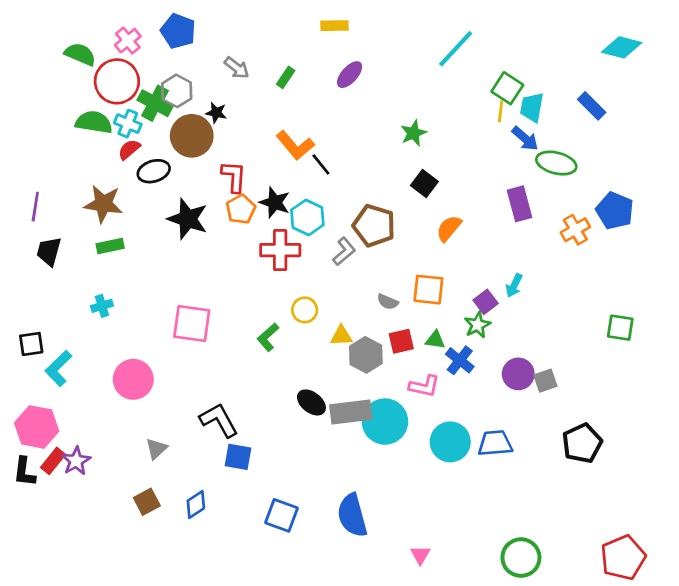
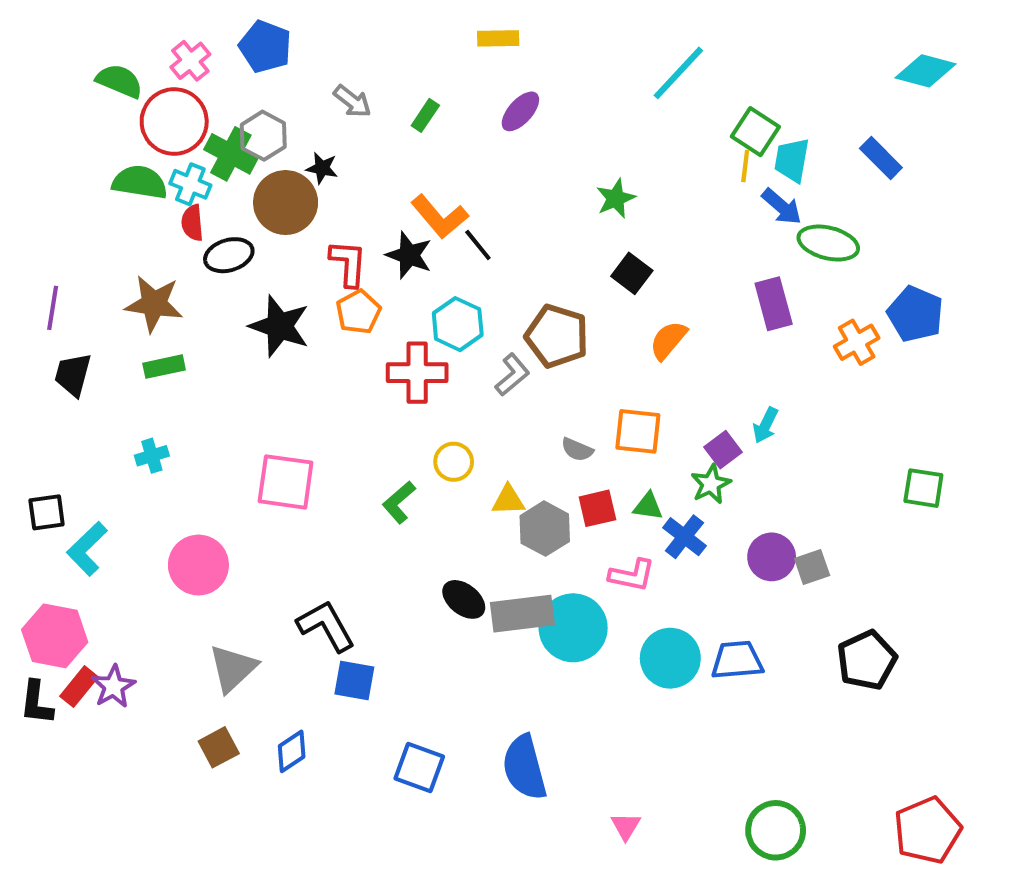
red semicircle: (129, 149) -> (192, 223), turned -55
black star: (275, 202) -> (409, 255), moved
gray triangle: (156, 449) -> (233, 668), size x1.5

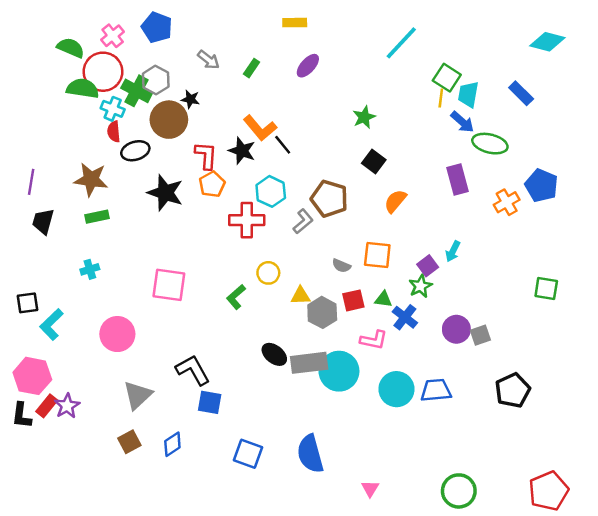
green semicircle: (140, 182) -> (83, 88), moved

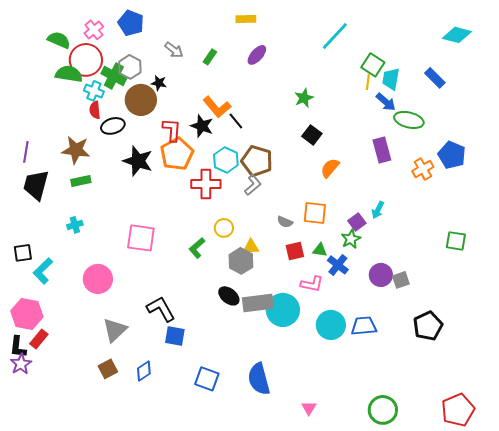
orange pentagon: (212, 184) -> (177, 154), size x1.5
brown pentagon: (329, 199) -> (257, 161), moved
black trapezoid: (43, 221) -> (36, 185), size x1.4
gray hexagon: (322, 312) -> (241, 261), moved
purple star: (67, 406) -> (21, 364), moved

